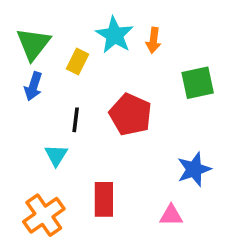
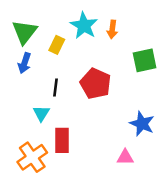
blue star: (194, 169) -> (142, 124), turned -30
red rectangle: (104, 199) -> (62, 140), moved

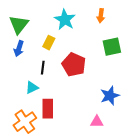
orange arrow: (112, 29) -> (101, 16), moved
yellow rectangle: (57, 45) -> (49, 43), moved
cyan triangle: (41, 113) -> (32, 88), turned 32
blue star: (142, 124) -> (110, 96), turned 30

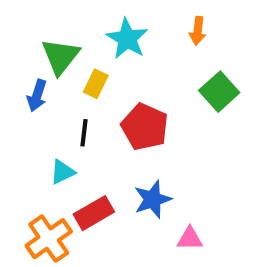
green triangle: (19, 25) -> (60, 56), moved
green square: (112, 47) -> (219, 92), turned -30
blue star: (110, 96) -> (153, 199), moved
red rectangle: (48, 109) -> (94, 213), turned 60

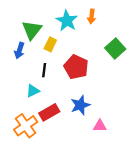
orange arrow: (198, 31) -> (92, 16), moved

